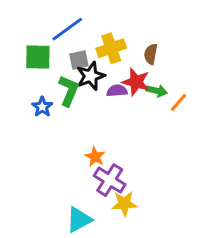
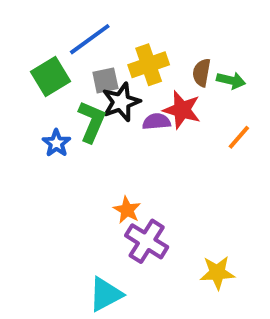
green square: (38, 57) -> (51, 76), turned -32
green arrow: (157, 91) -> (231, 80), moved
yellow star: (124, 204) -> (217, 273), moved

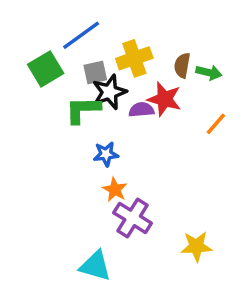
green L-shape: (92, 122) -> (83, 110), turned -114
blue star: (56, 143) -> (106, 154), moved, turned 30
cyan triangle: (105, 294) -> (95, 266), turned 44

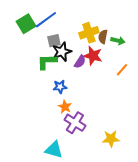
yellow cross: (134, 58) -> (89, 33), moved
green square: (46, 69) -> (26, 24), moved
purple semicircle: (141, 110) -> (80, 62), turned 128

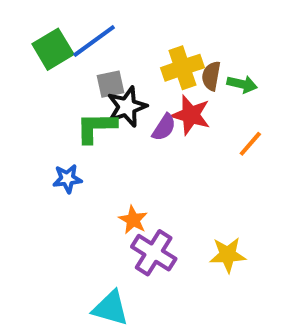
blue star: (60, 87) -> (67, 179), moved
yellow star: (111, 139) -> (228, 255), moved

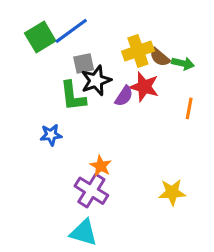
brown semicircle: (211, 76) -> (160, 57), turned -60
green L-shape: (96, 127) -> (73, 96), turned -96
orange line: (250, 144) -> (189, 108), turned -30
purple cross: (154, 253) -> (91, 191), moved

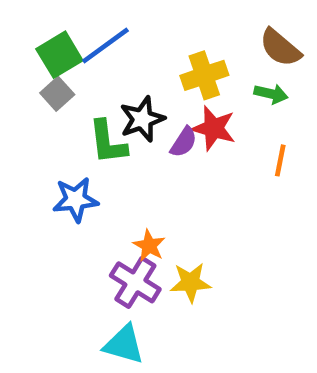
brown semicircle: (160, 57) -> (280, 48), moved, size x1.4
gray square: (84, 63) -> (57, 94), moved, turned -30
blue star: (51, 135) -> (76, 200), size x1.4
yellow star: (172, 192) -> (191, 282), moved

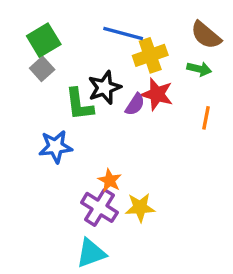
blue line: (105, 45) -> (123, 33), moved, turned 51
cyan triangle: (124, 344) -> (91, 253), turned -36

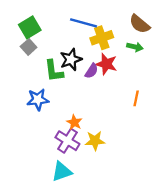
orange line: (206, 118) -> (136, 98), moved

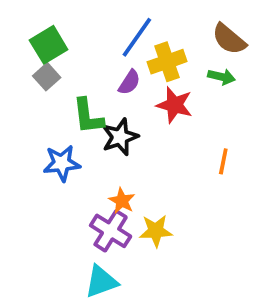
blue line: (83, 23) -> (137, 37), turned -70
black star: (71, 59) -> (120, 137), moved
purple semicircle: (92, 71) -> (129, 82), moved

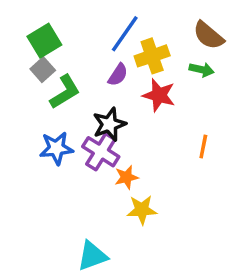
green L-shape: (88, 116) -> (65, 92), moved, turned -114
orange star: (122, 201) -> (126, 177), moved, turned 30
purple cross: (111, 231) -> (101, 152), moved

